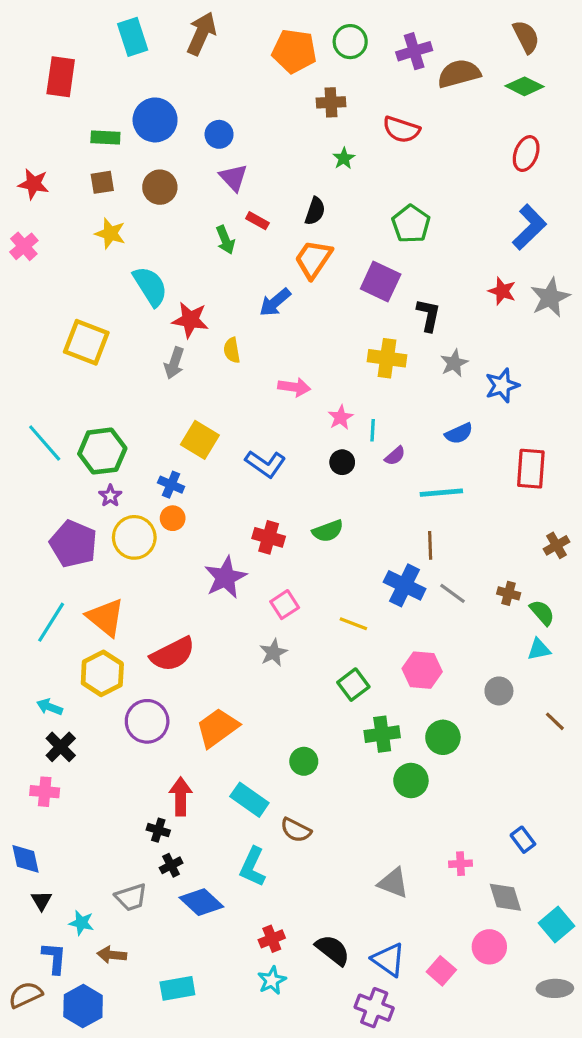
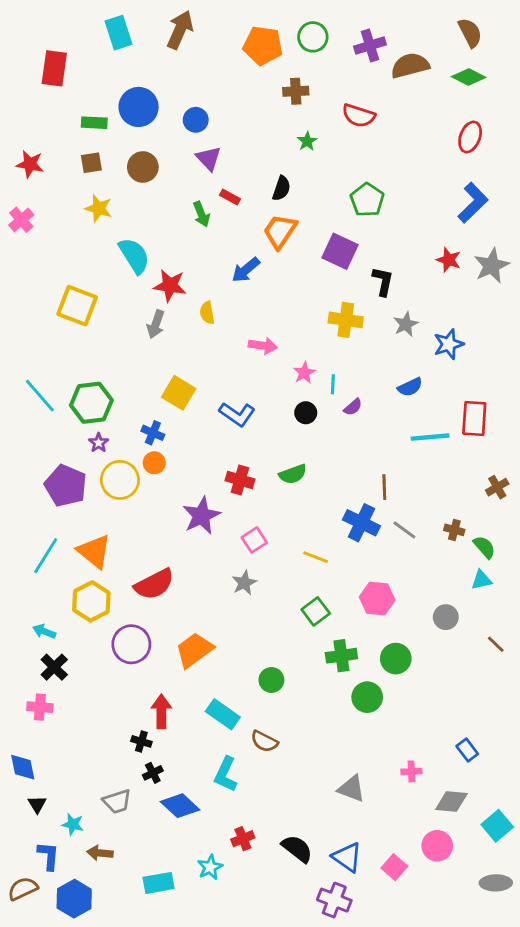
cyan line: (441, 493) -> (430, 437), moved
gray diamond: (505, 897) -> (451, 801), turned -68
cyan star: (272, 980) -> (210, 867), moved

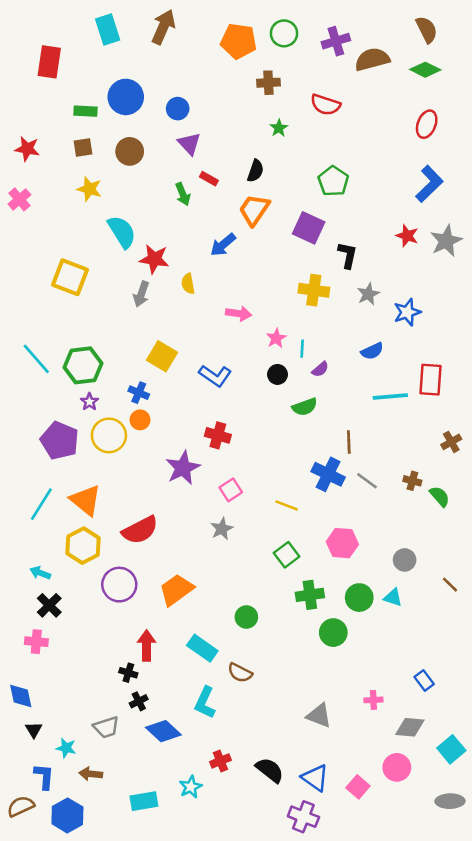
green semicircle: (293, 474) -> (305, 407), moved
cyan triangle: (481, 580) -> (393, 598), moved, turned 30

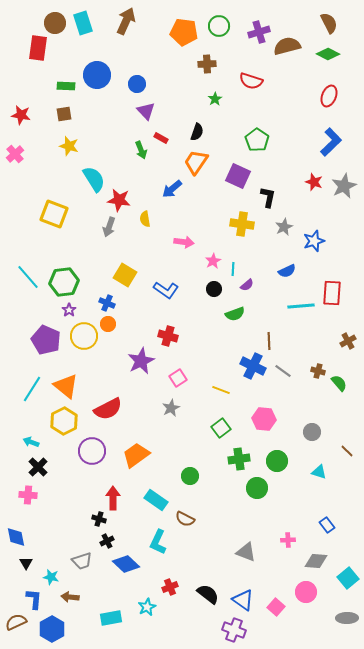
brown circle: (130, 151) -> (55, 23), moved
cyan triangle: (393, 598) -> (319, 472), moved

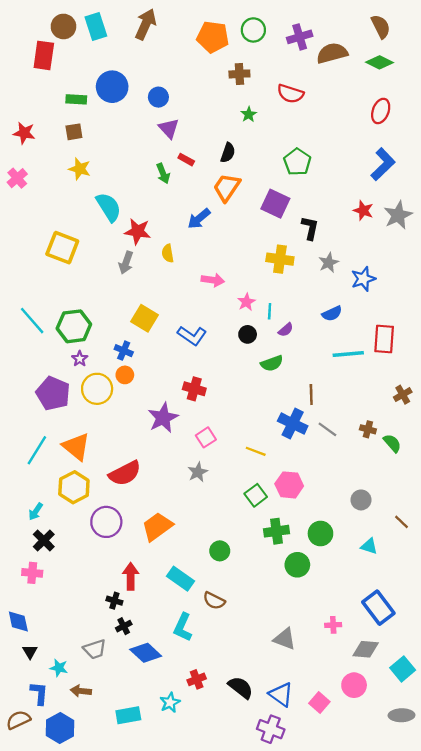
pink hexagon: (264, 419) -> (289, 485), moved
cyan arrow: (31, 442) -> (36, 512), turned -77
blue rectangle: (327, 525) -> (378, 608), size x1.8

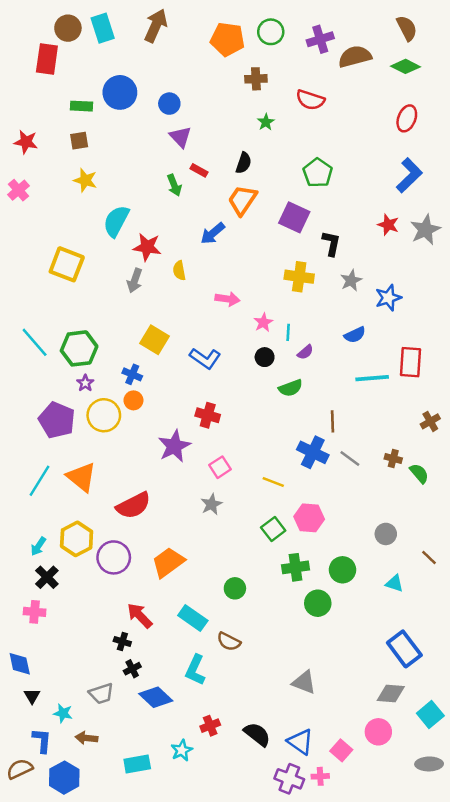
cyan semicircle: (109, 207) -> (116, 221), turned -120
yellow hexagon: (74, 487) -> (77, 539), moved
red arrow: (131, 576) -> (140, 616), turned -44
pink cross: (333, 625) -> (320, 776), moved

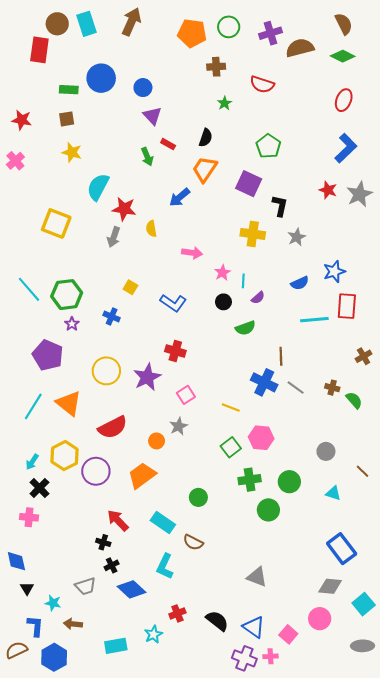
blue star: (388, 298) -> (334, 272), moved
yellow square: (155, 340) -> (130, 287), size x0.6
orange circle: (133, 400) -> (157, 441), moved
yellow circle: (104, 415) -> (106, 371), moved

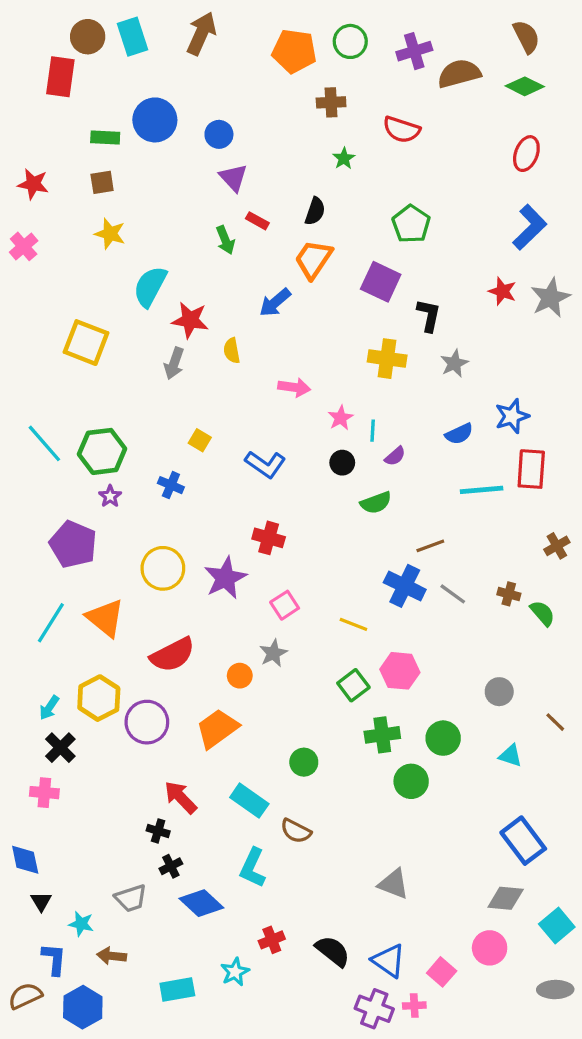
brown line: (281, 356) -> (430, 546), turned 72

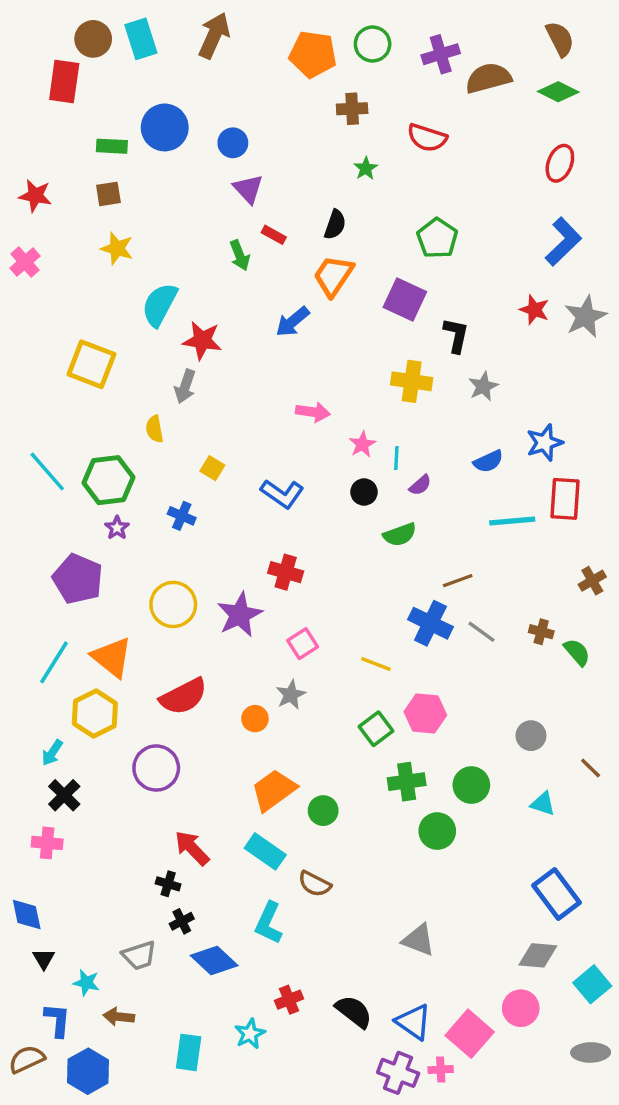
yellow semicircle: (232, 351) -> (154, 429), moved
yellow hexagon: (99, 698) -> (95, 713), moved
orange trapezoid: (217, 728) -> (274, 790), moved
pink square: (442, 972) -> (470, 1034), size x1.5
cyan rectangle: (177, 990) -> (189, 1052), turned -72

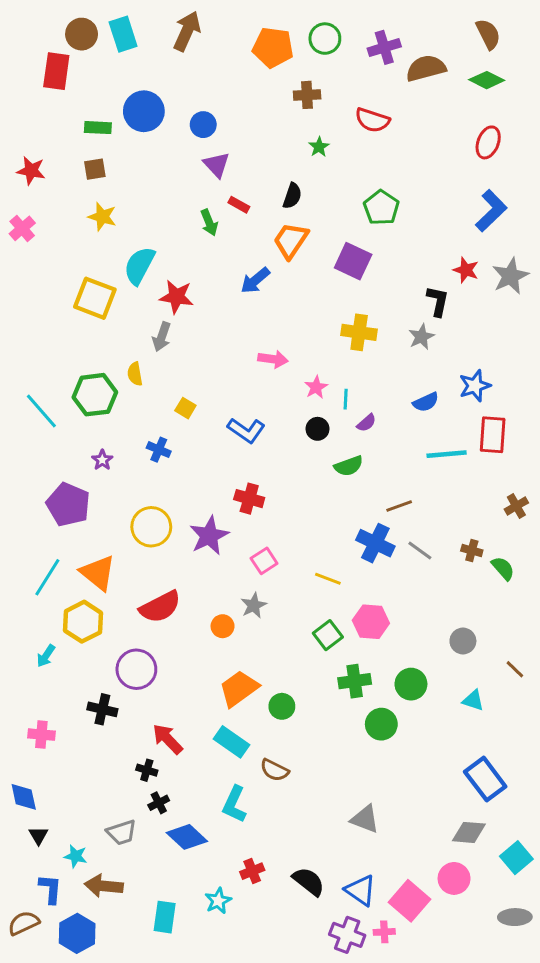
black L-shape: (456, 335) -> (438, 301), moved
yellow square: (91, 364) -> (95, 298), moved
green hexagon: (108, 480) -> (95, 395), moved
black cross: (64, 795) -> (102, 709), moved, turned -32
brown arrow: (119, 1017) -> (104, 886), size x1.4

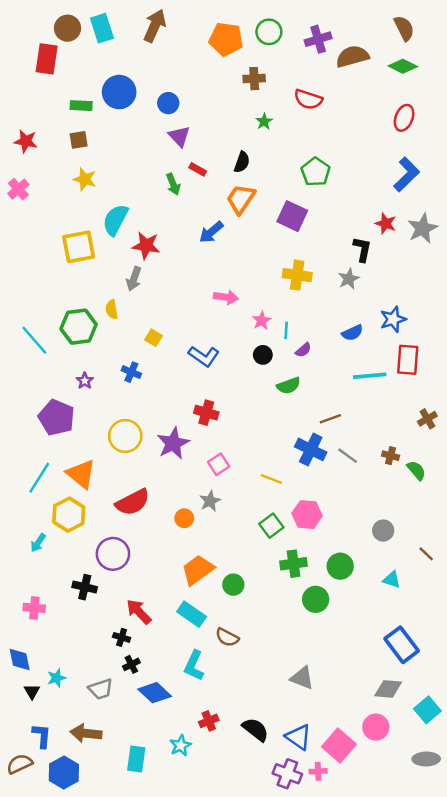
yellow square: (95, 298) -> (79, 247), turned -32
cyan star: (76, 856) -> (56, 678), moved, turned -30

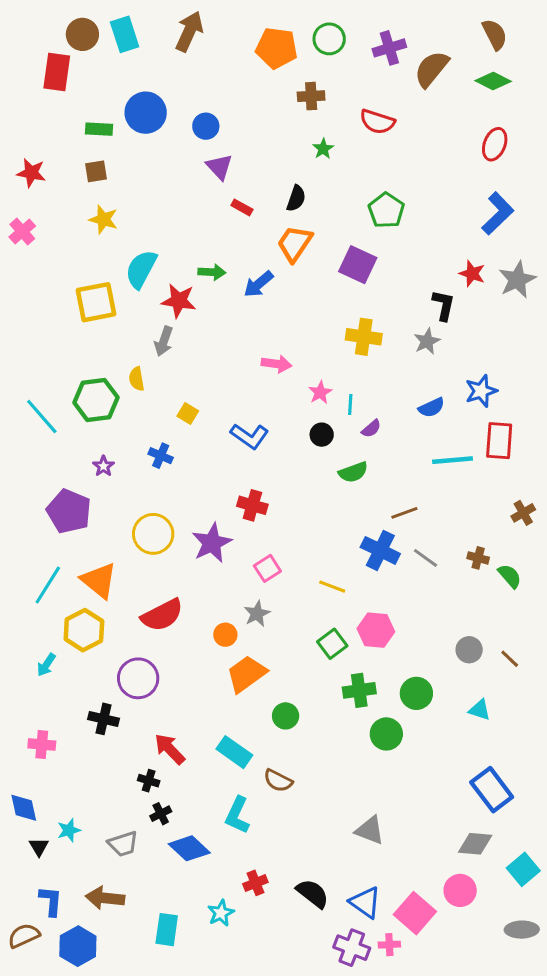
brown semicircle: (352, 56) -> (431, 69), turned -36
green arrow: (173, 184) -> (212, 272), moved, turned -65
brown line: (426, 554) -> (510, 659), moved
orange trapezoid: (198, 570) -> (246, 674), moved

